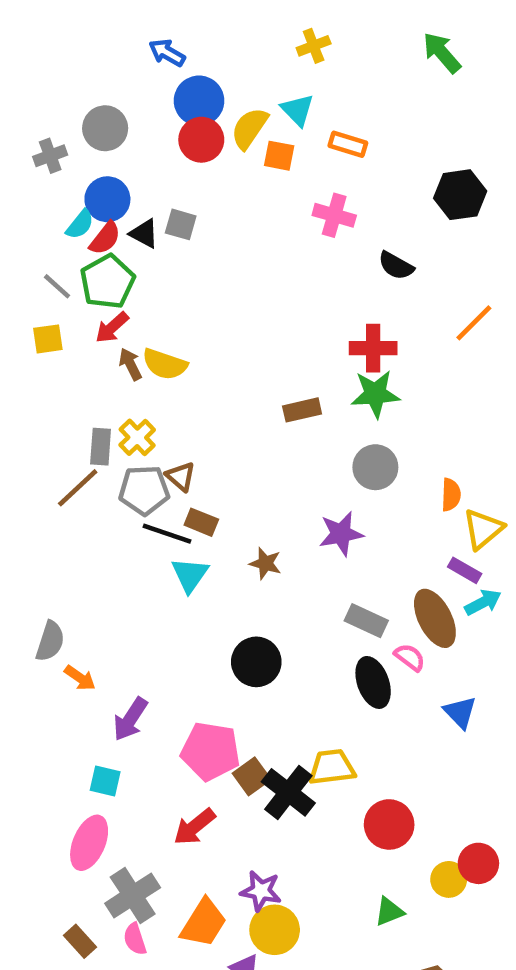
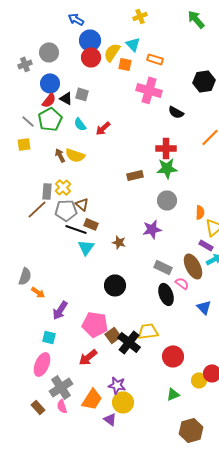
pink cross: (334, 215) -> (149, 90), size x1.4
cyan semicircle: (80, 224) -> (80, 124), moved, turned 104
red arrow: (112, 328) -> (103, 128), moved

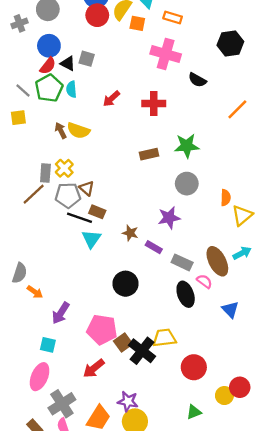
cyan semicircle: (80, 124) -> (71, 89), moved, turned 32
red cross: (166, 148) -> (154, 103), moved
purple rectangle: (206, 245) -> (154, 247), moved

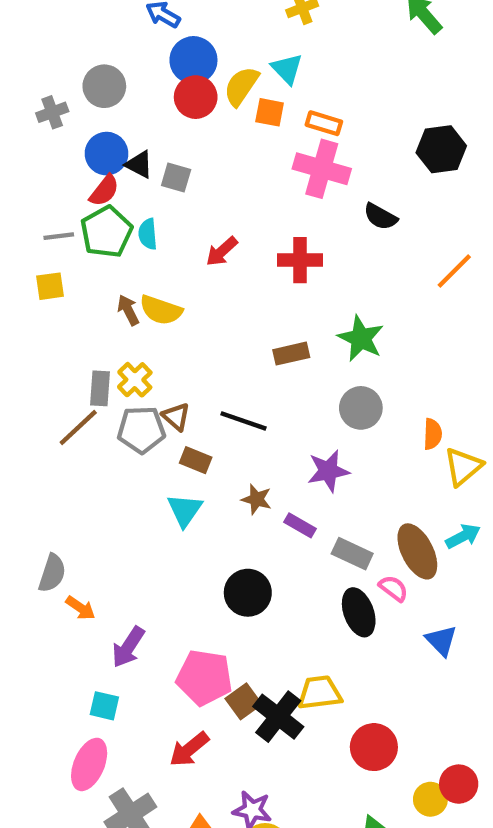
orange rectangle: (173, 17) -> (324, 123), moved
black triangle: (68, 63) -> (139, 164), moved
gray line: (23, 91) -> (59, 236), turned -49
green star: (187, 146) -> (361, 338), turned 30
black line: (80, 218) -> (243, 421), moved

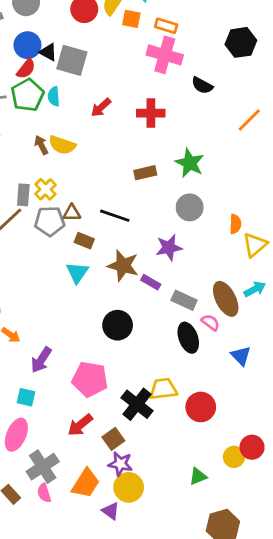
gray square: (176, 178) -> (72, 60), size x1.6
brown triangle: (176, 417) -> (72, 213), turned -42
brown star: (256, 499) -> (123, 266), size x1.6
brown square: (243, 701) -> (113, 439), moved
red circle: (374, 747) -> (201, 407), moved

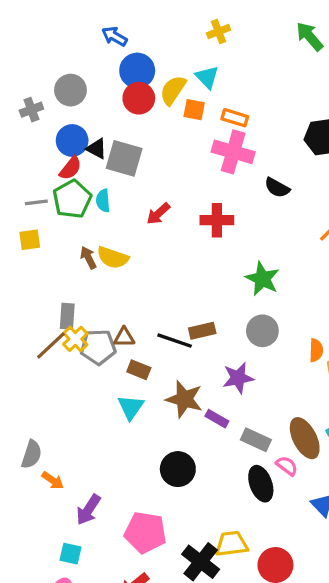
brown rectangle: (145, 173) -> (202, 331), moved
yellow cross: (45, 189) -> (75, 339), moved

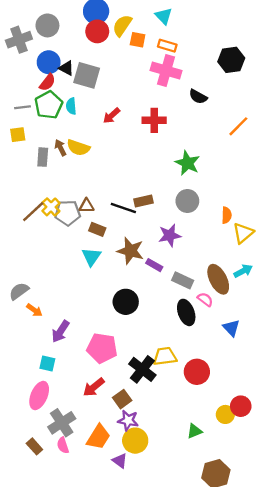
cyan triangle: (207, 77) -> (164, 16), moved
gray cross: (31, 110) -> (19, 40), size x1.5
gray rectangle: (67, 316) -> (43, 157), moved
gray semicircle: (31, 454) -> (19, 291), turned -144

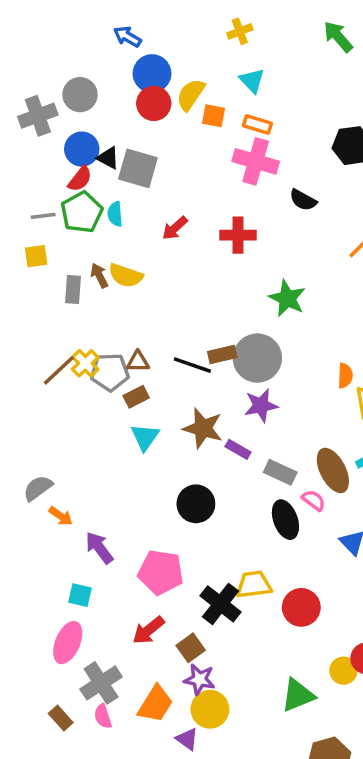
gray circle: (187, 201) -> (257, 358), moved, size x1.4
brown rectangle: (97, 229) -> (136, 397), moved, turned -49
purple arrow: (60, 331) -> (99, 548), turned 110
green triangle: (194, 431) -> (298, 695), size x1.5

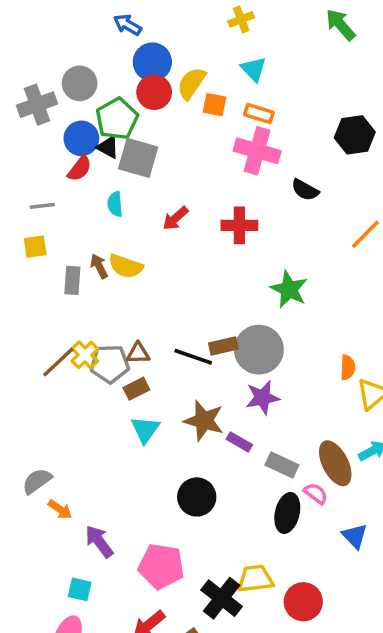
green pentagon: (82, 212) -> (117, 119), moved
black ellipse: (285, 520) -> (287, 513), turned 33

